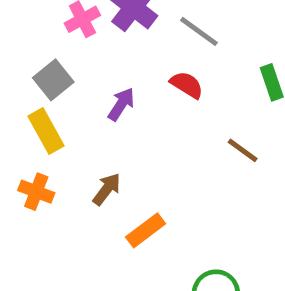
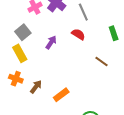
gray line: (199, 31) -> (83, 12), turned 30
brown arrow: (107, 189) -> (36, 87), moved

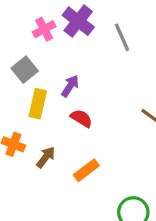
red semicircle: (78, 34) -> (81, 118), moved
yellow rectangle: (20, 53) -> (38, 104), moved, turned 42

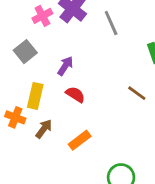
yellow rectangle: (38, 104) -> (35, 96), moved

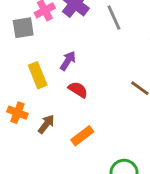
gray square: (25, 52) -> (23, 28), moved, turned 30
yellow rectangle: (35, 96) -> (38, 75), moved, turned -35

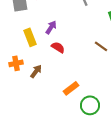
orange cross: (17, 113) -> (16, 63), turned -32
orange rectangle: (82, 136) -> (71, 88), moved

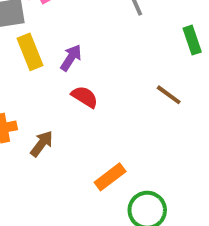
yellow rectangle: (30, 37) -> (30, 52), moved

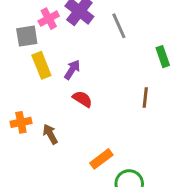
brown line: (169, 95) -> (145, 98), turned 60
brown arrow: (42, 144) -> (50, 134), turned -66

